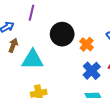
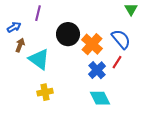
orange cross: (87, 44) -> (92, 44), size x1.5
cyan triangle: (33, 60) -> (39, 59), turned 35

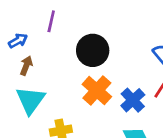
orange cross: (92, 44) -> (97, 91), moved
cyan triangle: (39, 59) -> (30, 100), moved, turned 30

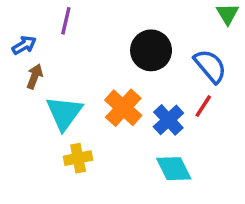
black circle: (93, 50) -> (151, 50), moved
cyan triangle: (30, 100) -> (64, 113), moved

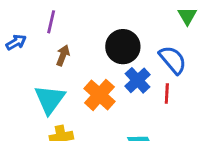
brown arrow: (35, 76) -> (63, 55), moved
red line: (203, 106) -> (167, 93), turned -30
blue cross: (168, 120) -> (138, 80), moved

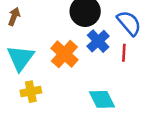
brown arrow: (63, 55) -> (14, 17), moved

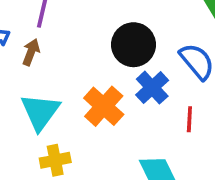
red line: (124, 53) -> (189, 119), moved

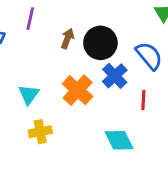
brown arrow: (31, 52) -> (68, 39), moved
cyan triangle: (40, 112) -> (29, 94), size x0.7

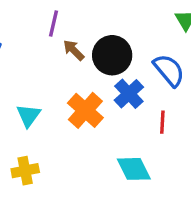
purple line: (30, 19) -> (54, 23), moved
brown arrow: (68, 39) -> (74, 50), turned -66
yellow cross: (40, 132) -> (25, 171), moved

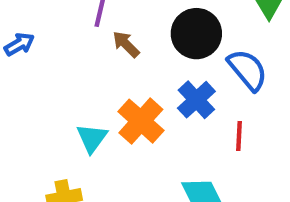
black circle: (112, 55) -> (196, 34), moved
cyan triangle: (28, 115) -> (92, 138), moved

